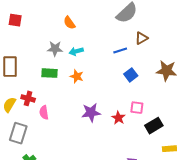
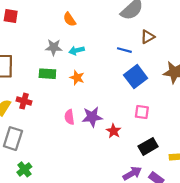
blue line: (120, 51) -> (124, 50), turned 32
blue square: (131, 75) -> (136, 77), size x1.5
pink semicircle: (44, 112) -> (69, 117), moved
red star: (118, 118) -> (114, 131), moved
black rectangle: (154, 126) -> (148, 146), moved

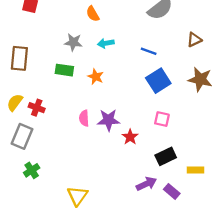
brown triangle: (148, 37) -> (194, 40), moved
cyan arrow: (77, 50) -> (106, 43), moved
red cross: (24, 101) -> (37, 108), moved

